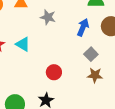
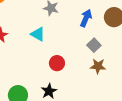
cyan triangle: (23, 44) -> (38, 34), moved

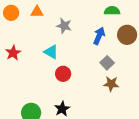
red circle: (57, 63) -> (63, 74), moved

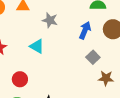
red circle: (63, 74) -> (20, 79), moved
brown star: (111, 84) -> (106, 78), moved

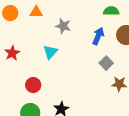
cyan triangle: (37, 46) -> (50, 52), turned 42

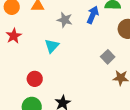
blue arrow: (98, 36) -> (93, 15), moved
red star: (12, 53) -> (14, 36), moved

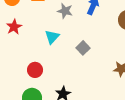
gray square: (108, 57) -> (83, 48), moved

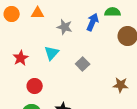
red star: (14, 27) -> (21, 58), moved

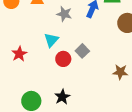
red star: (21, 58) -> (19, 54), moved
red circle: (35, 86) -> (63, 59), moved

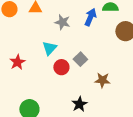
brown star: (120, 72) -> (102, 80), moved
black star: (62, 97) -> (79, 104), moved

